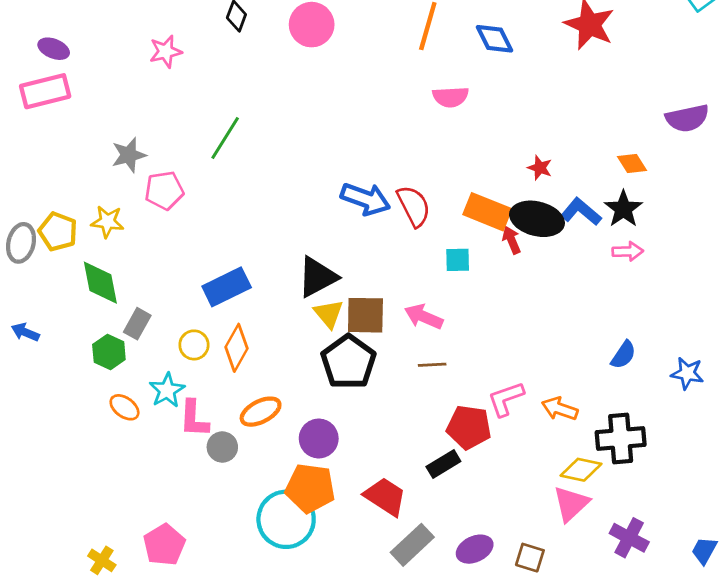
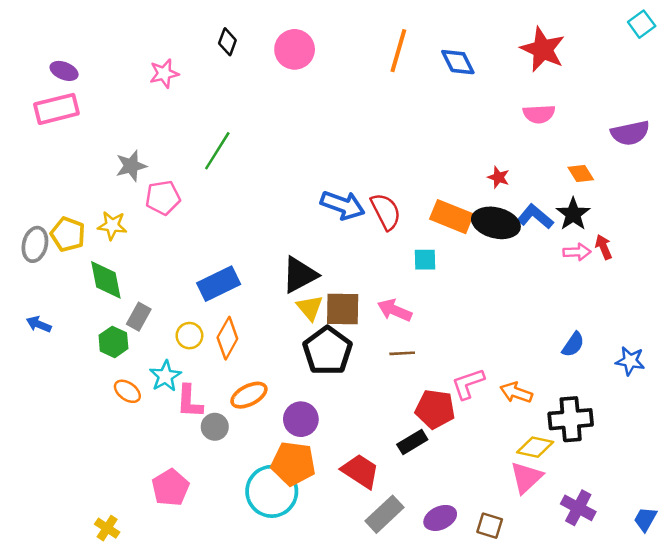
pink semicircle: (451, 97) -> (539, 114), moved
red arrow: (511, 240) -> (604, 247), moved
pink pentagon: (164, 545) -> (170, 488), moved

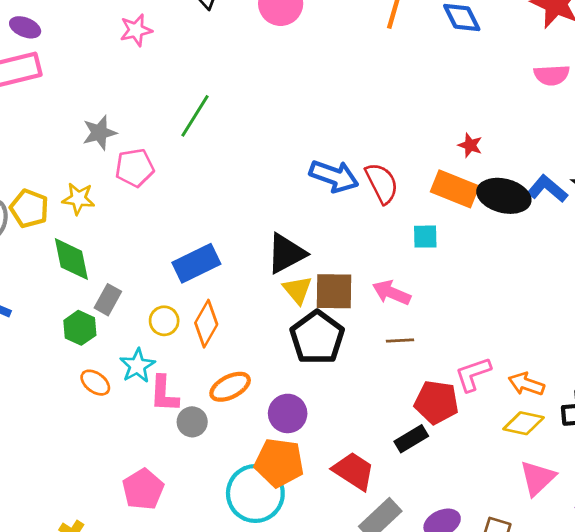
red star: (498, 177) -> (470, 145), moved
yellow diamond: (535, 447) -> (524, 423), moved

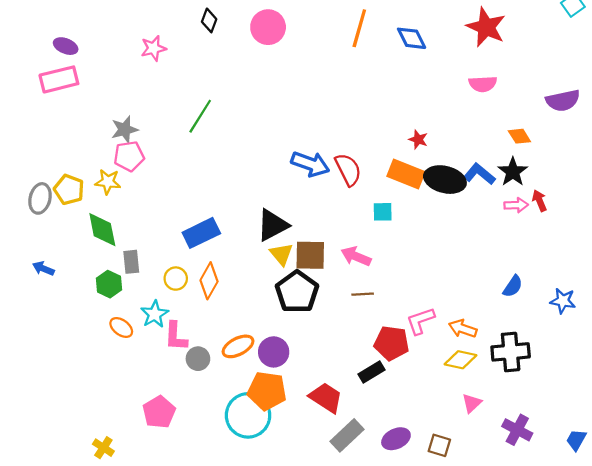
pink pentagon: (135, 168) -> (129, 156), moved
gray rectangle: (108, 300) -> (131, 262), turned -35
orange ellipse: (230, 387) -> (238, 346), moved
pink triangle: (538, 478) -> (472, 403), size x0.7

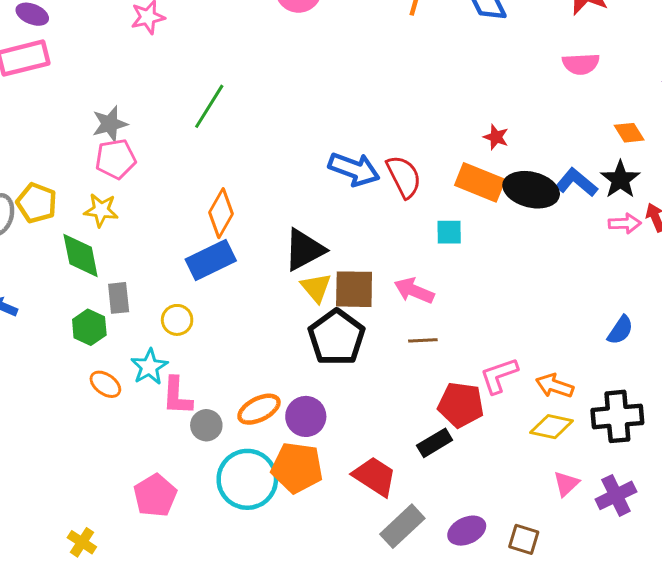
yellow star: (108, 182) -> (101, 210), moved
orange diamond: (209, 281) -> (221, 213), moved
cyan circle: (248, 415) -> (247, 479), moved
purple cross: (517, 430) -> (616, 495), moved, turned 36

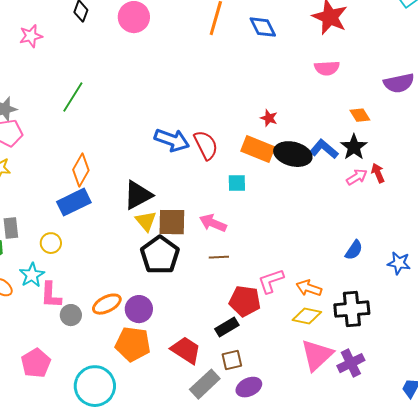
pink arrow: (625, 223) -> (357, 177), turned -30
cyan circle: (247, 479) -> (95, 386), moved
pink triangle: (566, 484) -> (317, 355), size x1.8
brown square: (524, 539) -> (232, 360), moved, turned -30

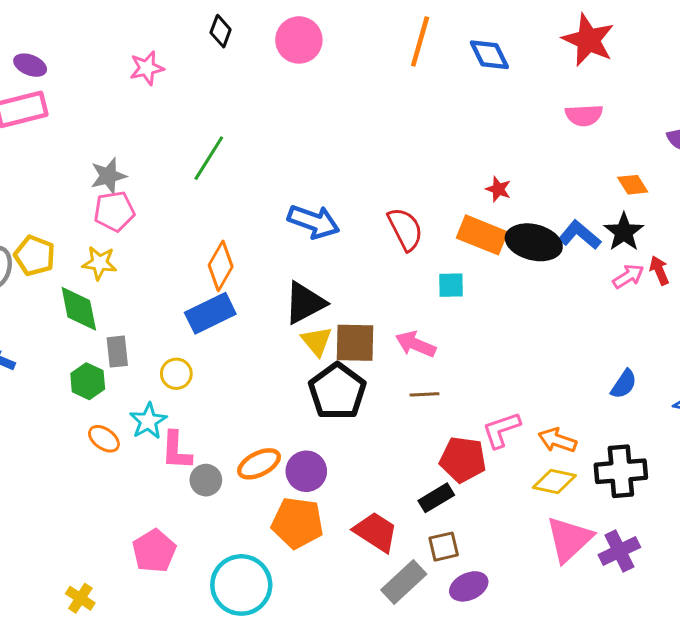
blue arrow: (172, 140) -> (314, 222), moved

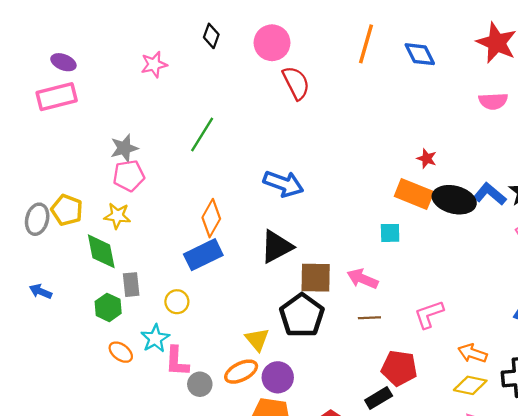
red semicircle: (405, 229) -> (296, 83), moved
yellow triangle: (317, 341) -> (257, 340), moved
pink L-shape: (501, 430) -> (429, 314), moved

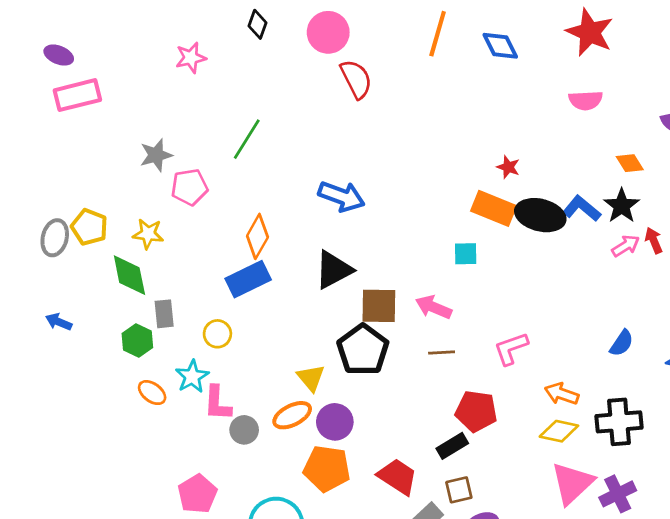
purple ellipse: (63, 62) -> (59, 55), moved
pink pentagon: (129, 176) -> (189, 187), moved

